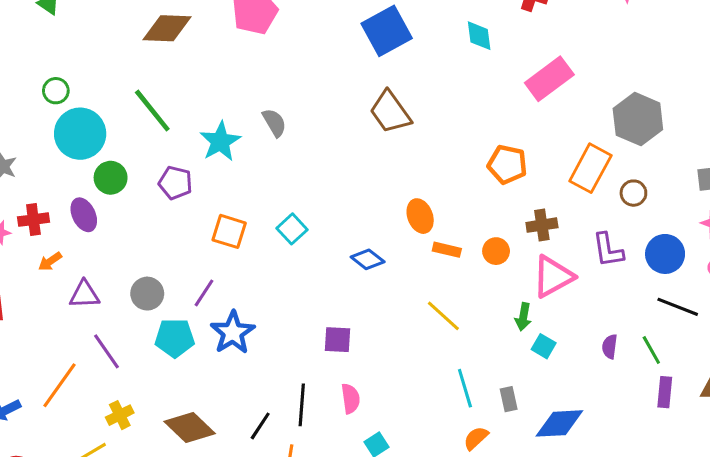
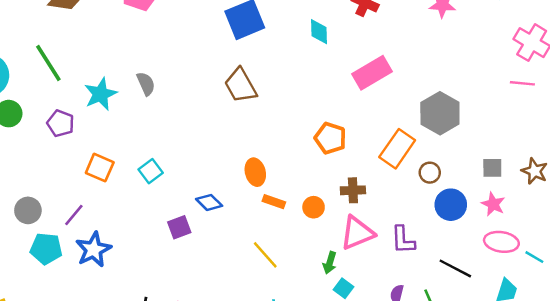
purple L-shape: (608, 250) -> (403, 240), moved
blue circle: (665, 254) -> (451, 205), moved
purple square: (337, 340) -> (179, 227), moved, turned -30

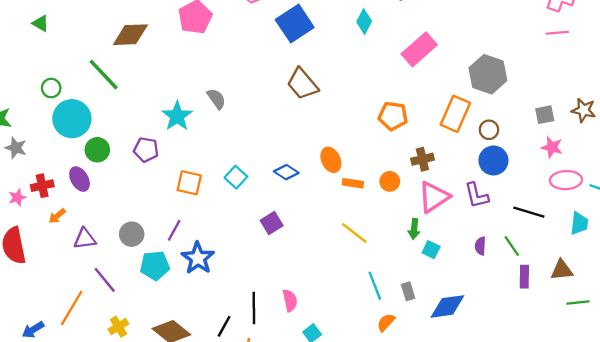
cyan diamond: (319, 32) -> (364, 22), turned 40
green line: (48, 63) -> (104, 75), moved
blue diamond: (209, 202) -> (286, 172), moved
blue circle: (451, 205) -> (493, 160), moved

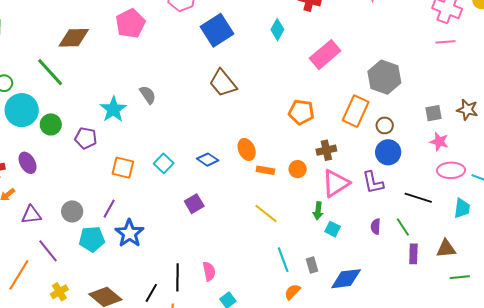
green circle: (97, 150) -> (51, 124), moved

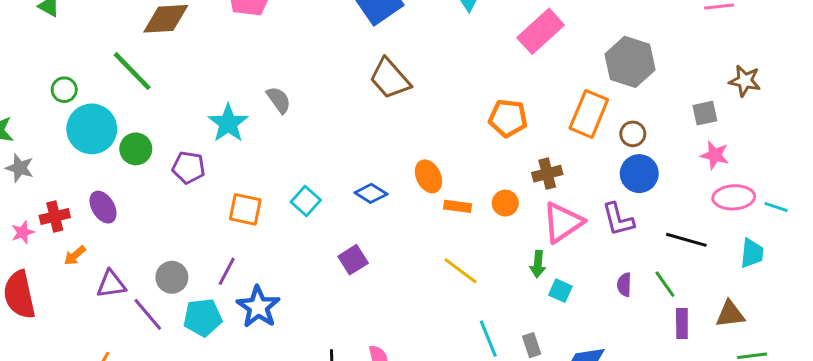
brown star: (467, 110) -> (745, 81), moved
purple line: (48, 251) -> (148, 314), moved

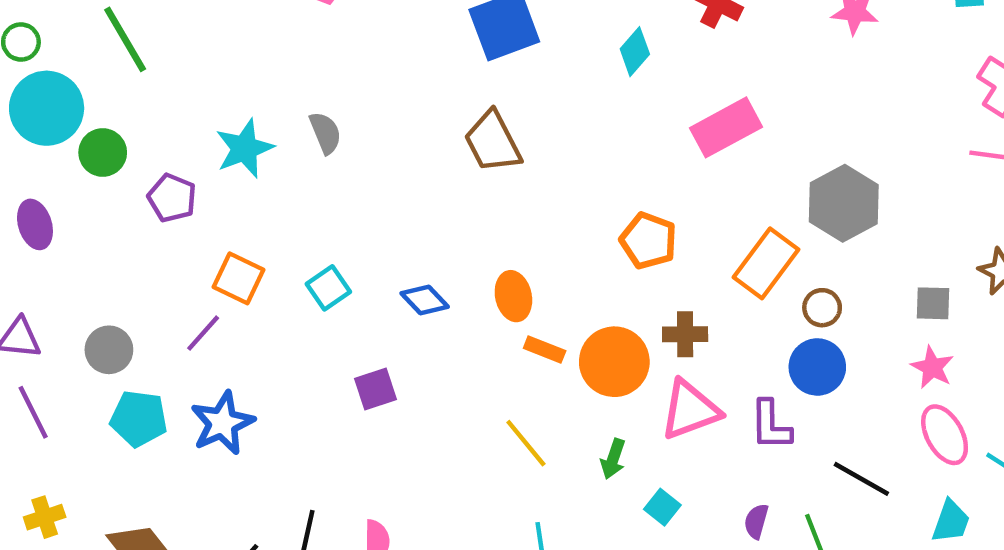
pink ellipse: (734, 197) -> (945, 435), turned 51
orange circle: (505, 203) -> (614, 362), size x1.8
green arrow: (538, 264) -> (613, 459), moved
purple line: (227, 271) -> (203, 333), moved
purple line: (148, 314) -> (33, 412), moved

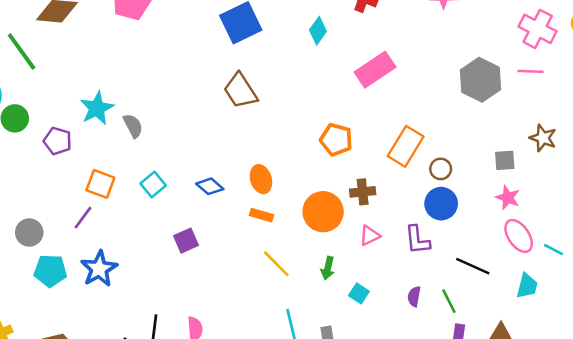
gray semicircle: (325, 133) -> (133, 126), moved
gray hexagon: (844, 203) -> (480, 80), moved
orange rectangle: (545, 349) -> (261, 215), moved
pink triangle: (690, 410) -> (370, 235), size x0.6

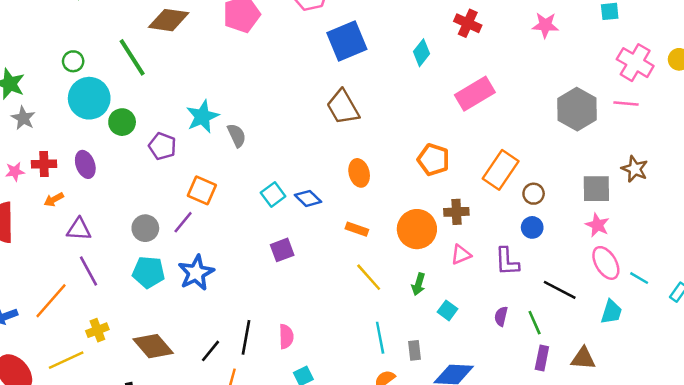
gray square: (505, 160) -> (596, 189), size x1.4
orange ellipse: (261, 179) -> (359, 173), moved
cyan square: (153, 185) -> (273, 194), moved
blue circle: (441, 204) -> (532, 227), size x0.7
gray circle: (29, 232) -> (145, 228), moved

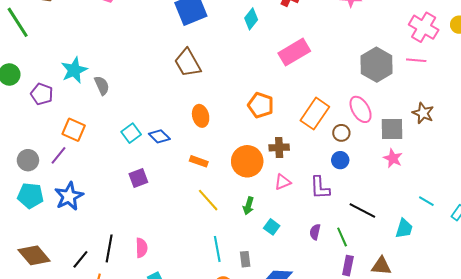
pink ellipse: (606, 263) -> (361, 109), moved

